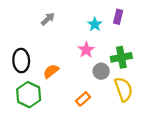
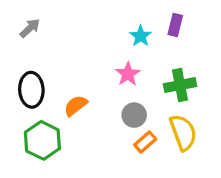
gray arrow: (48, 19) -> (30, 28), moved
gray circle: (101, 71) -> (134, 115), moved
orange rectangle: (83, 99) -> (145, 142), moved

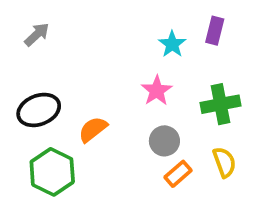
black ellipse: (31, 90) -> (39, 110), turned 72
yellow semicircle: (183, 132) -> (224, 162), size x0.7

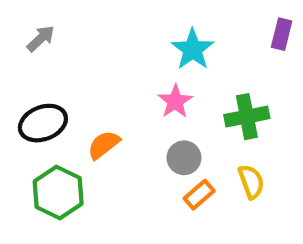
purple rectangle: (215, 31) -> (282, 34), moved
cyan star: (172, 44) -> (193, 49), size x1.4

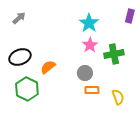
pink star: (175, 101) -> (90, 45), moved
yellow semicircle: (251, 182) -> (118, 97), moved
orange rectangle: (199, 195) -> (92, 90), turned 40

